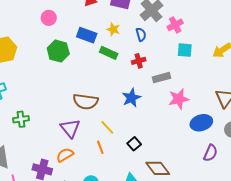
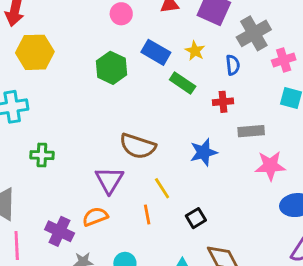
pink circle: (49, 18) -> (121, 14), moved

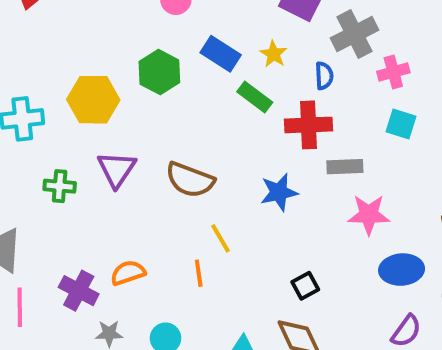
yellow hexagon: (35, 52) -> (93, 100), moved
red cross: (223, 102) -> (308, 125), size x1.6
purple triangle: (109, 180) -> (117, 169), moved
black square: (196, 218) -> (305, 286), moved

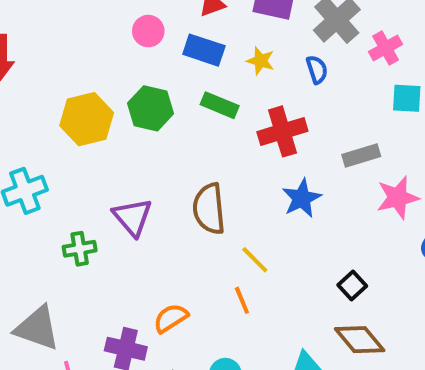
blue rectangle: (221, 54) -> (204, 50), moved
green rectangle: (255, 97) -> (220, 105), moved
yellow hexagon: (93, 100) -> (87, 119), moved
red cross: (308, 125) -> (282, 131), moved
brown semicircle: (190, 180) -> (209, 209), turned 78

